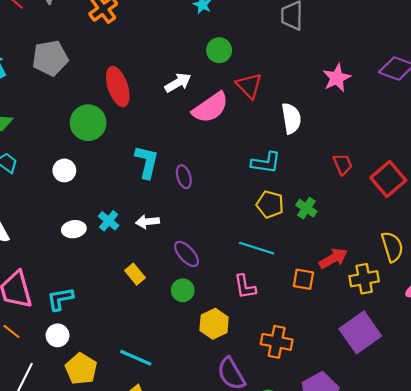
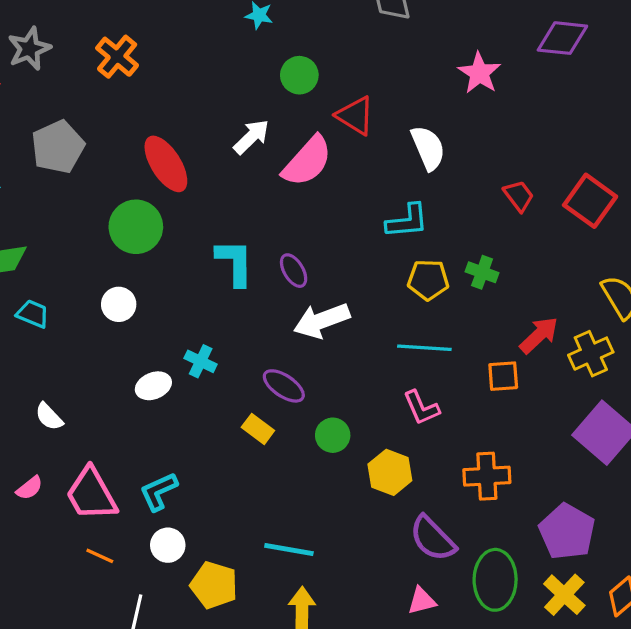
white arrow: (147, 222) -> (322, 321), moved, size x1.6
purple ellipse: (186, 254) -> (284, 386), moved

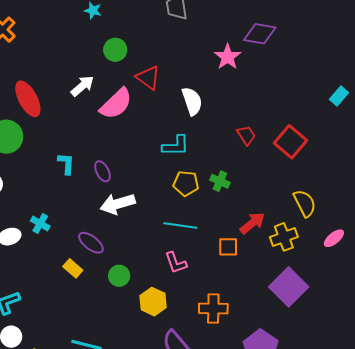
purple diamond: (562, 38) -> (260, 34), moved
cyan L-shape: (235, 263) -> (66, 164), size x0.7

